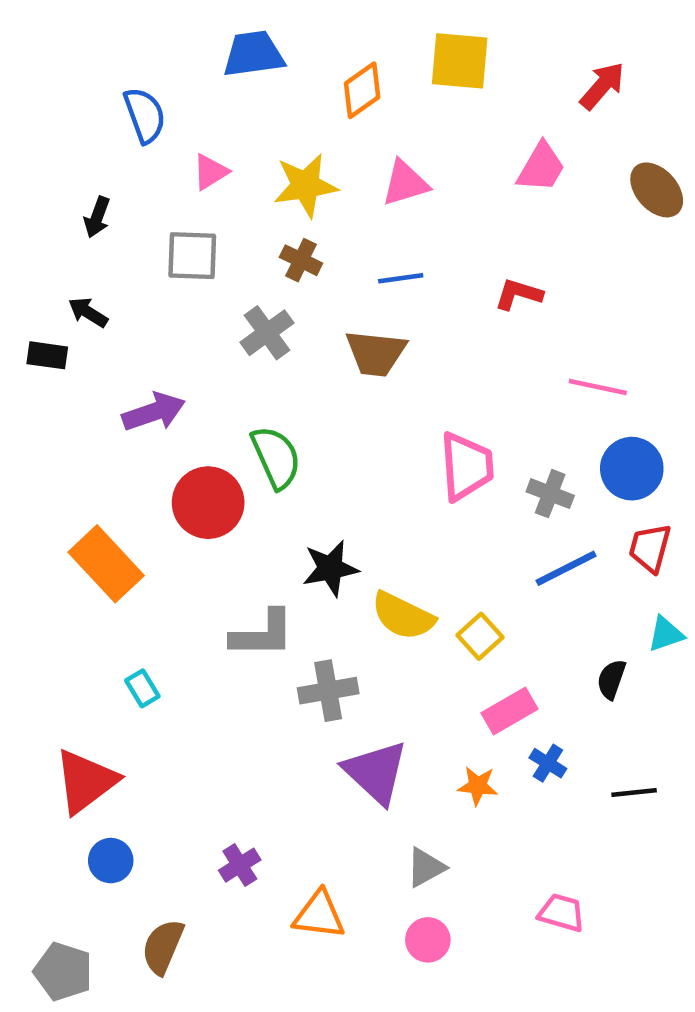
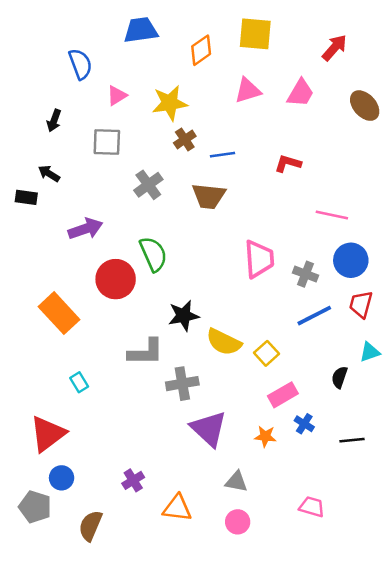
pink triangle: (405, 183) -> (248, 90), moved
brown cross: (301, 260) -> (185, 139), moved, turned 30
gray triangle: (426, 867) -> (236, 482), turned 40
gray pentagon: (63, 972) -> (35, 507), moved

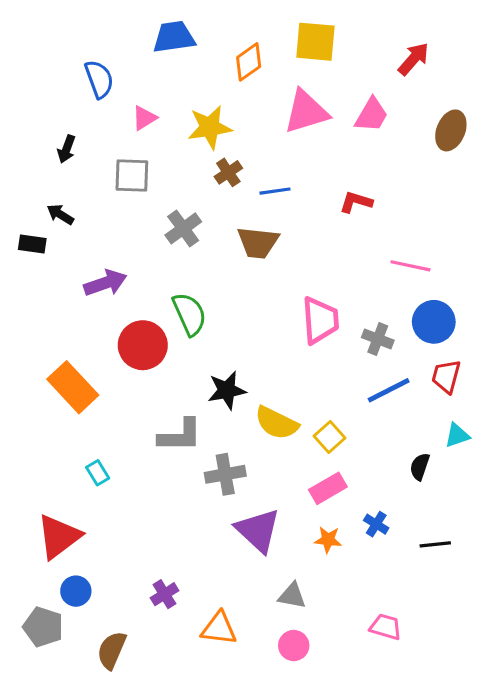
pink triangle: (248, 90) -> (306, 112), size x1.4
brown ellipse: (365, 106) -> (451, 130), turned 64
pink rectangle: (283, 395) -> (328, 488), moved

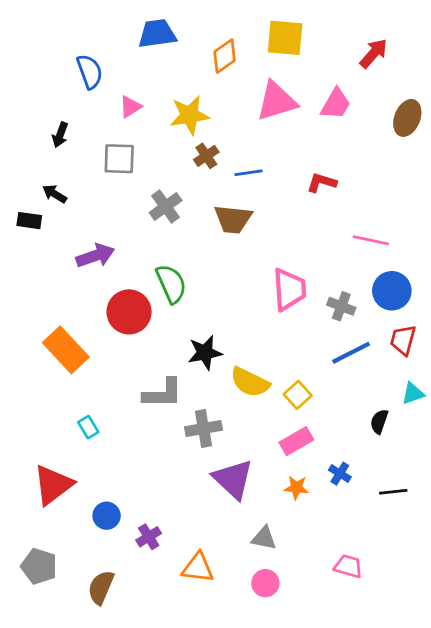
blue circle: (76, 591) -> (107, 516), moved

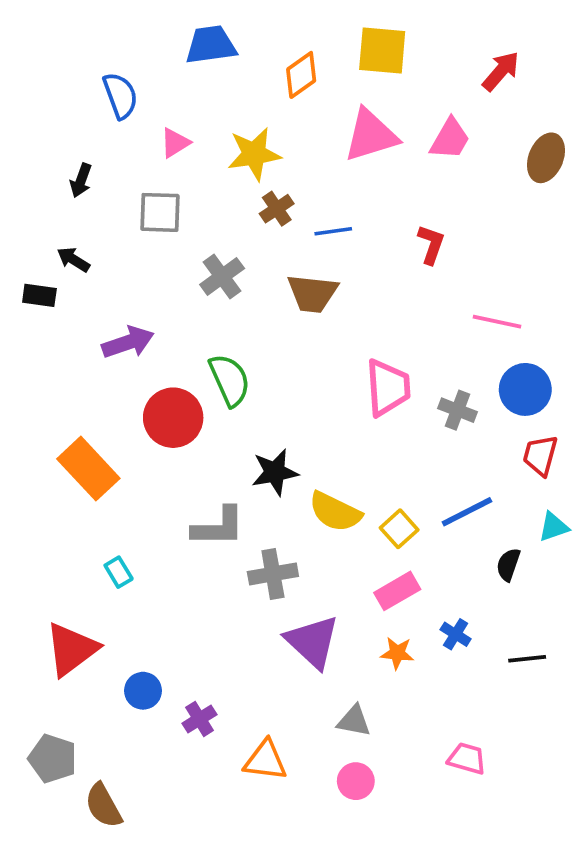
red L-shape: (322, 183) -> (431, 244), turned 92
blue line: (351, 353) -> (467, 512), moved
brown semicircle: (101, 587) -> (103, 806), moved, turned -52

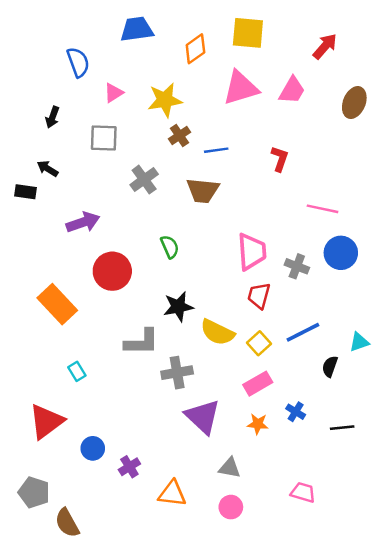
green semicircle: (230, 380) -> (170, 247), moved, size x0.7
red trapezoid: (540, 455) -> (259, 296), moved

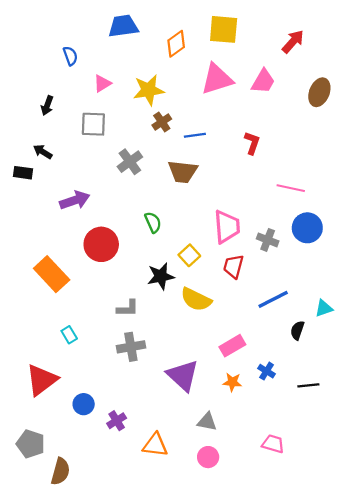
blue semicircle: (78, 62) -> (70, 56), size x0.7
gray L-shape: (142, 342) -> (128, 308), size x0.7
yellow square: (259, 343) -> (189, 255), moved
gray cross: (177, 373) -> (131, 347), moved
brown semicircle: (67, 523) -> (60, 471), turned -136

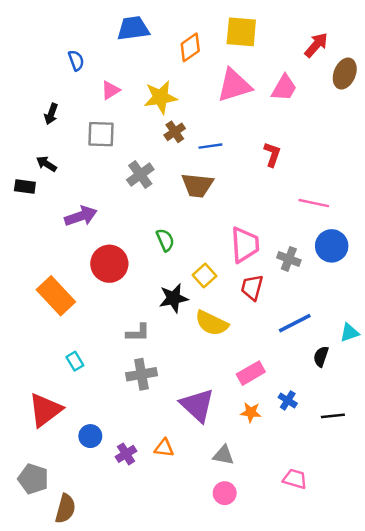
brown ellipse: (319, 92) -> (345, 74), moved
orange triangle: (155, 445) -> (164, 448), moved, size x0.7

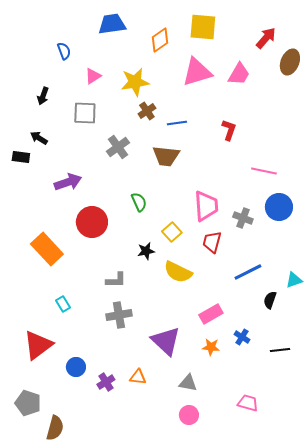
black star: (174, 298) -> (146, 251), size x0.7

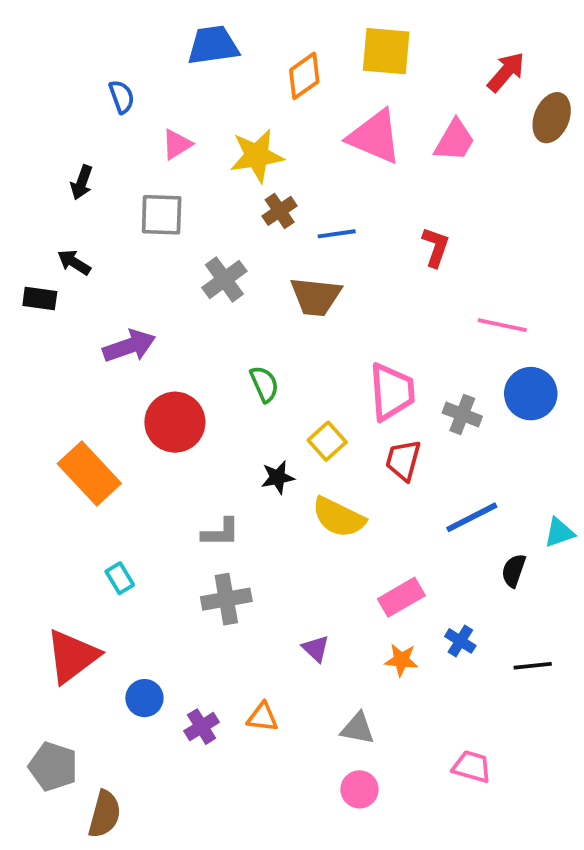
pink triangle: (197, 72) -> (375, 137), turned 40
purple triangle: (166, 341) -> (316, 649), size x0.5

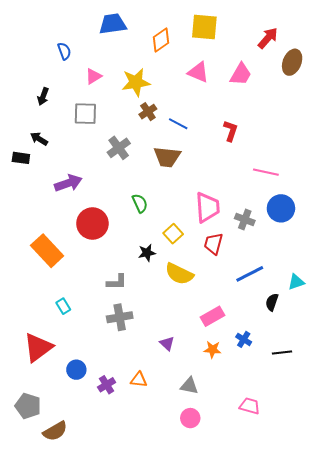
pink triangle: (375, 137) -> (198, 72), size x0.7
blue line: (337, 234) -> (178, 124), turned 36
brown semicircle: (105, 814) -> (55, 431), turned 45

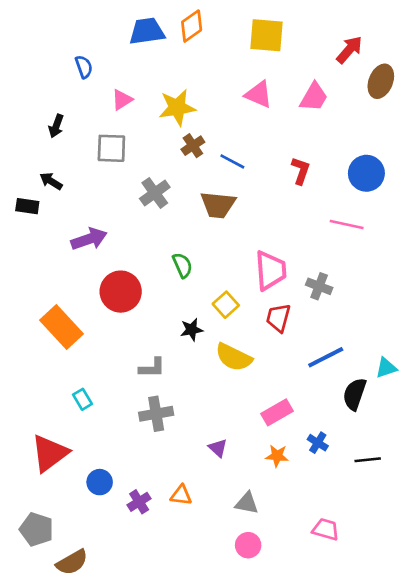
orange diamond: (161, 40) -> (192, 26), moved
blue circle: (281, 208) -> (366, 173), moved
black semicircle: (272, 302) -> (355, 394), size x1.4

